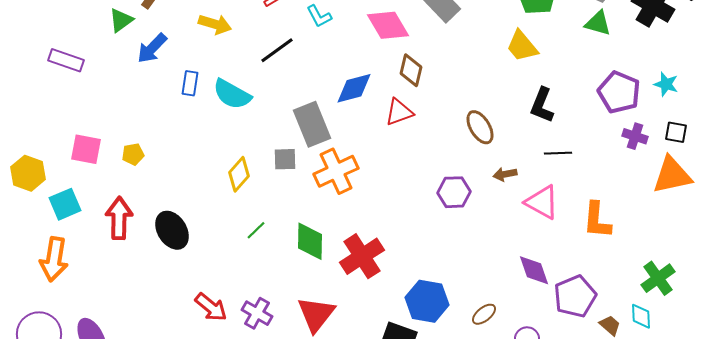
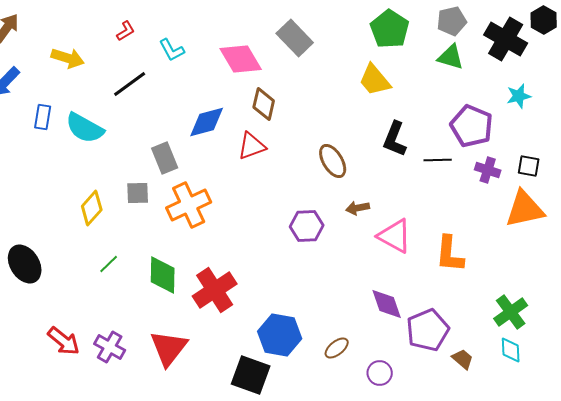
cyan star: (666, 84) -> (519, 96), moved, turned -30
gray rectangle: (312, 124) -> (165, 158), size x0.7
black line: (558, 153) -> (438, 160), moved
cyan diamond: (641, 316) -> (511, 350), moved

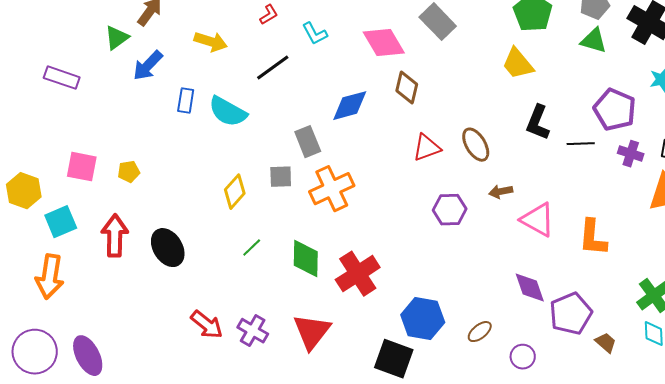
red triangle: (252, 146) -> (427, 148), moved

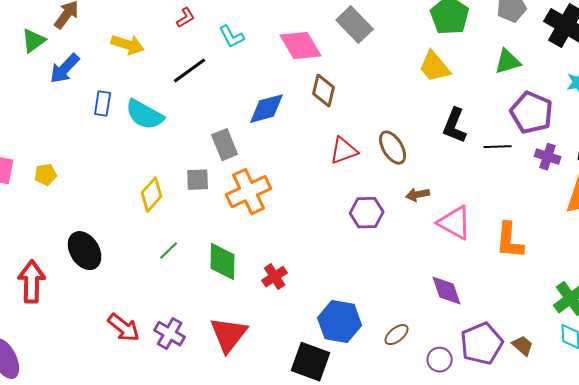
green triangle: (594, 41) -> (508, 62), moved, turned -32
red arrow: (115, 236) -> (32, 282), moved
red cross: (358, 274) -> (275, 277), size x0.6
purple pentagon: (571, 314) -> (482, 344), moved

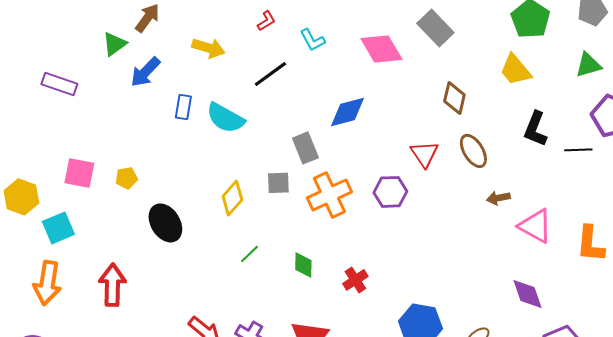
brown diamond: (324, 91) -> (454, 98), moved
red triangle: (344, 151) -> (424, 154), turned -44
purple hexagon: (367, 213) -> (390, 192), moved
black ellipse: (85, 251) -> (165, 223), moved
green diamond: (223, 262) -> (303, 265), size x0.7

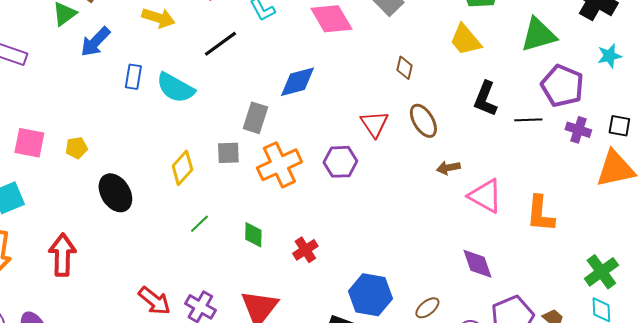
green triangle: (588, 65) -> (538, 35), size x1.4
brown diamond: (454, 98) -> (404, 68), size x0.7
gray rectangle: (305, 148) -> (255, 118), turned 40

